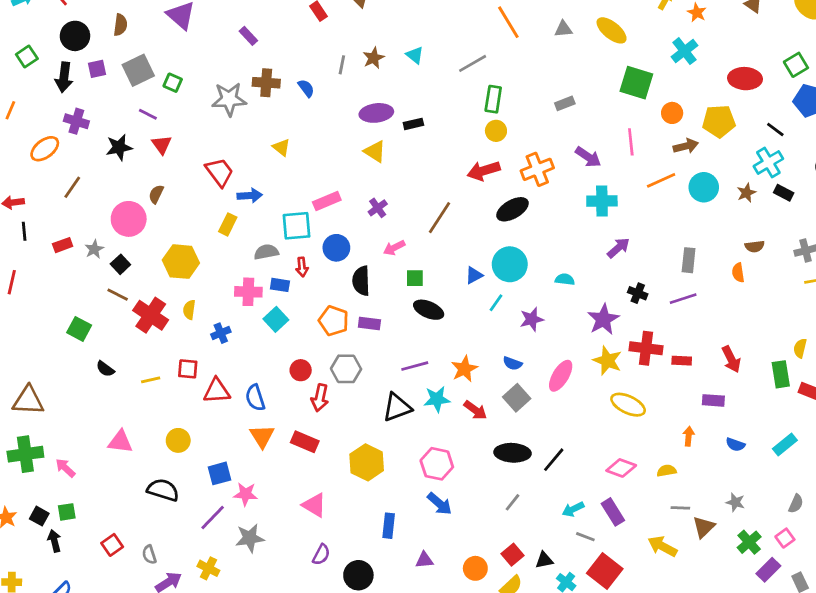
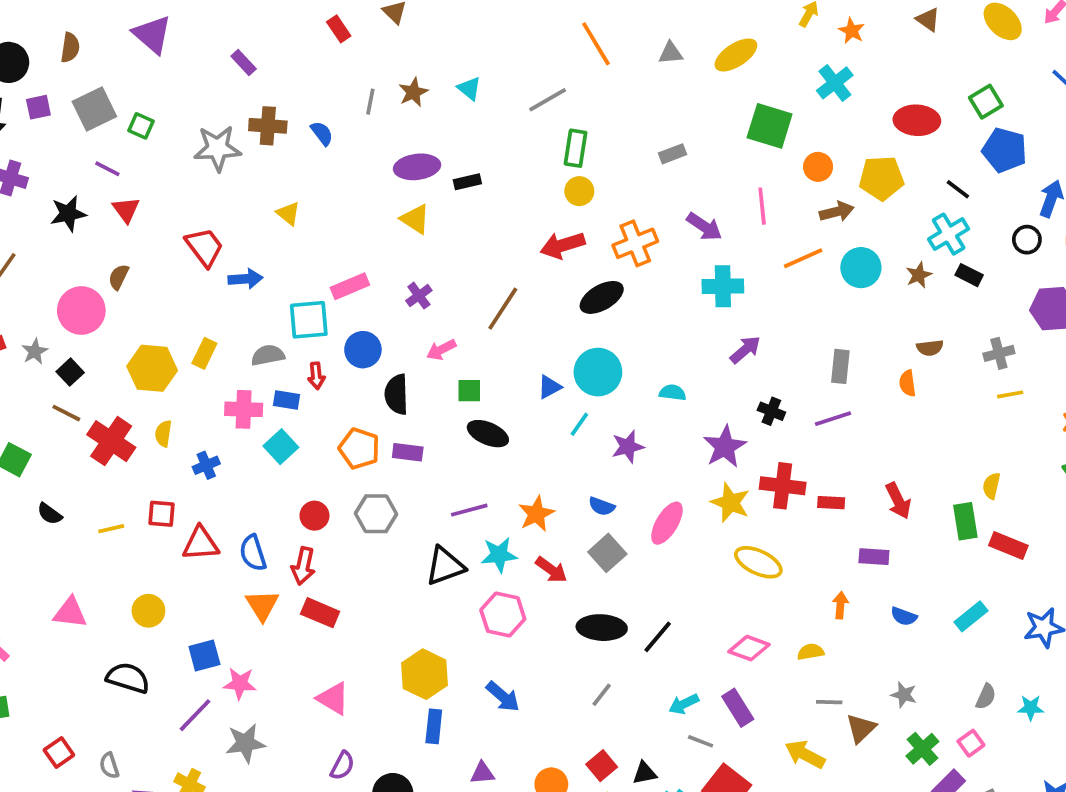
yellow ellipse: (612, 30) -> (736, 55), turned -72
yellow rectangle: (228, 224) -> (204, 353), moved
red arrow: (320, 398) -> (303, 566), moved
yellow hexagon: (367, 462) -> (424, 674), moved
pink hexagon: (437, 464) -> (503, 614), moved

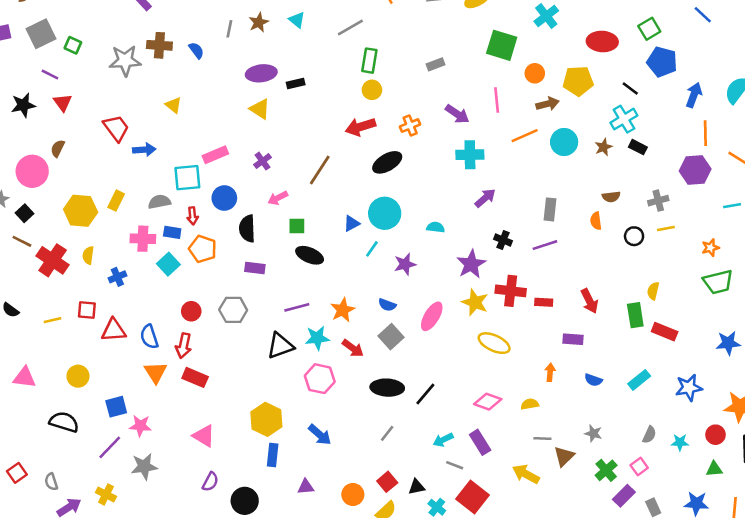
black circle: (1027, 240) -> (634, 236), moved
orange cross: (635, 243) -> (410, 125), size x0.7
orange pentagon: (359, 449) -> (203, 249), moved

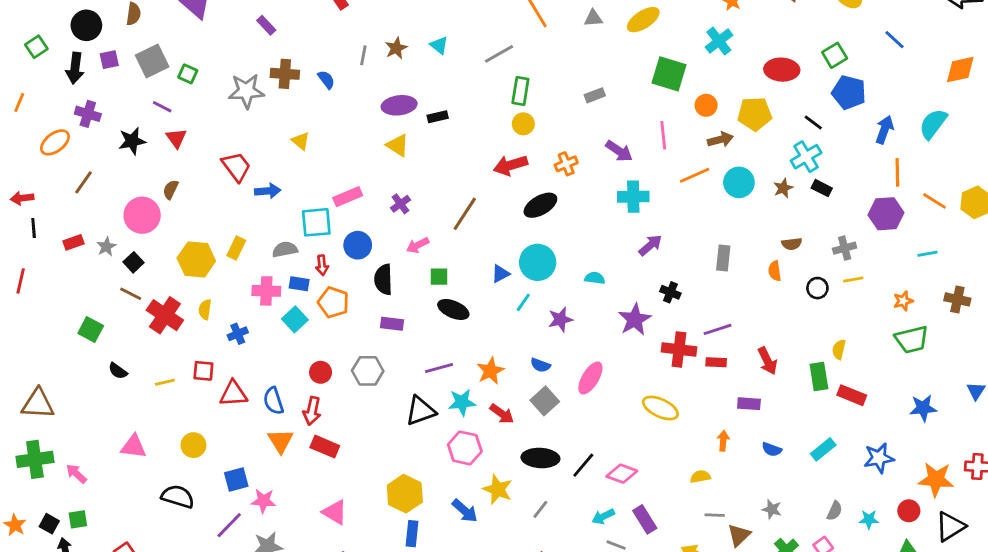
purple line: (545, 245) -> (718, 329), moved
yellow star: (475, 302) -> (498, 489), moved
pink diamond: (488, 402) -> (622, 474), moved

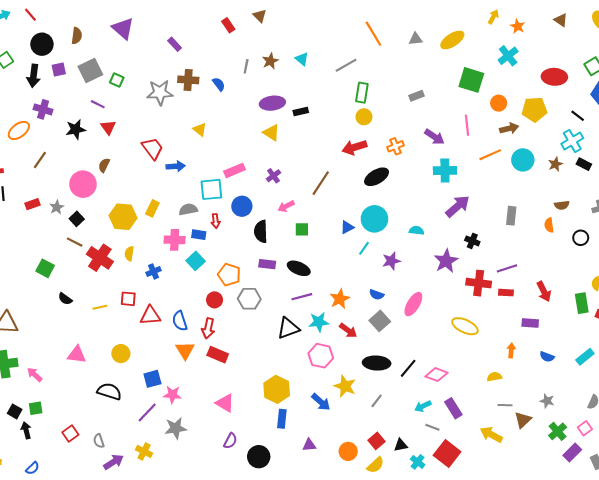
purple arrow: (650, 245) -> (458, 206), size x1.4
orange pentagon: (333, 302) -> (229, 275), moved
black ellipse: (453, 309) -> (299, 268), moved

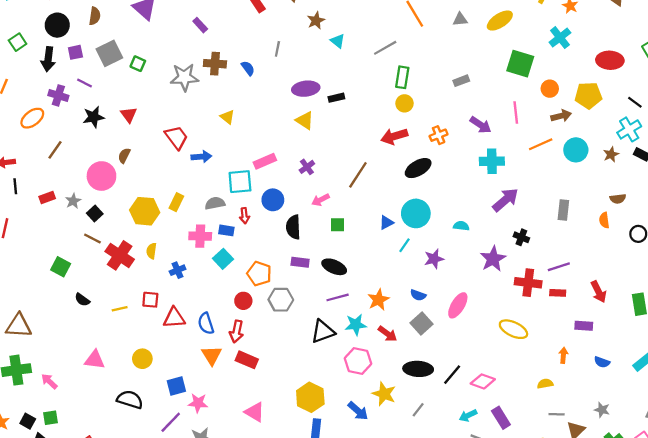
brown star: (270, 61) -> (316, 21), moved
purple line: (98, 104) -> (84, 83), moved

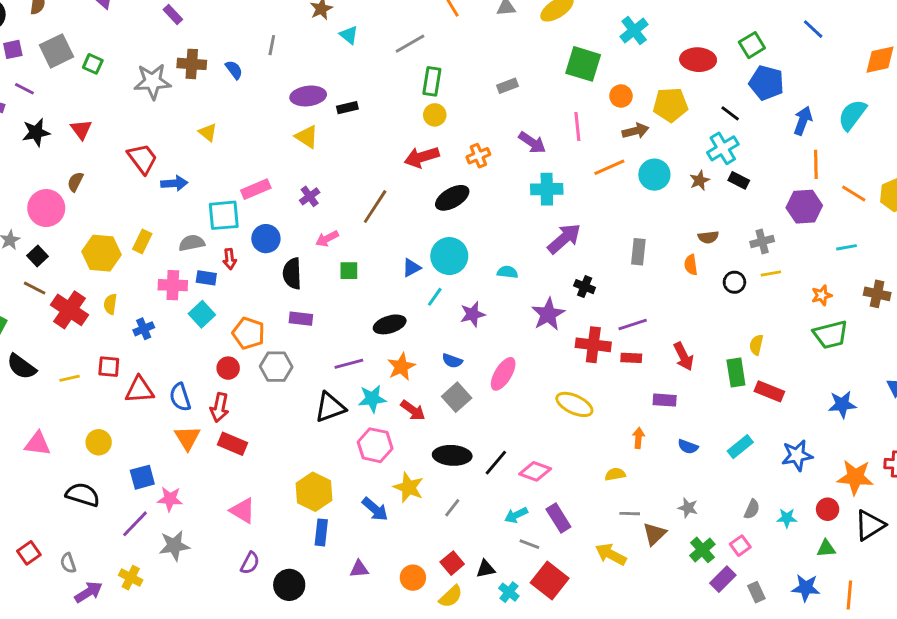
black ellipse: (334, 267) -> (390, 324), moved, turned -40
black semicircle: (82, 300) -> (22, 367), size x1.5

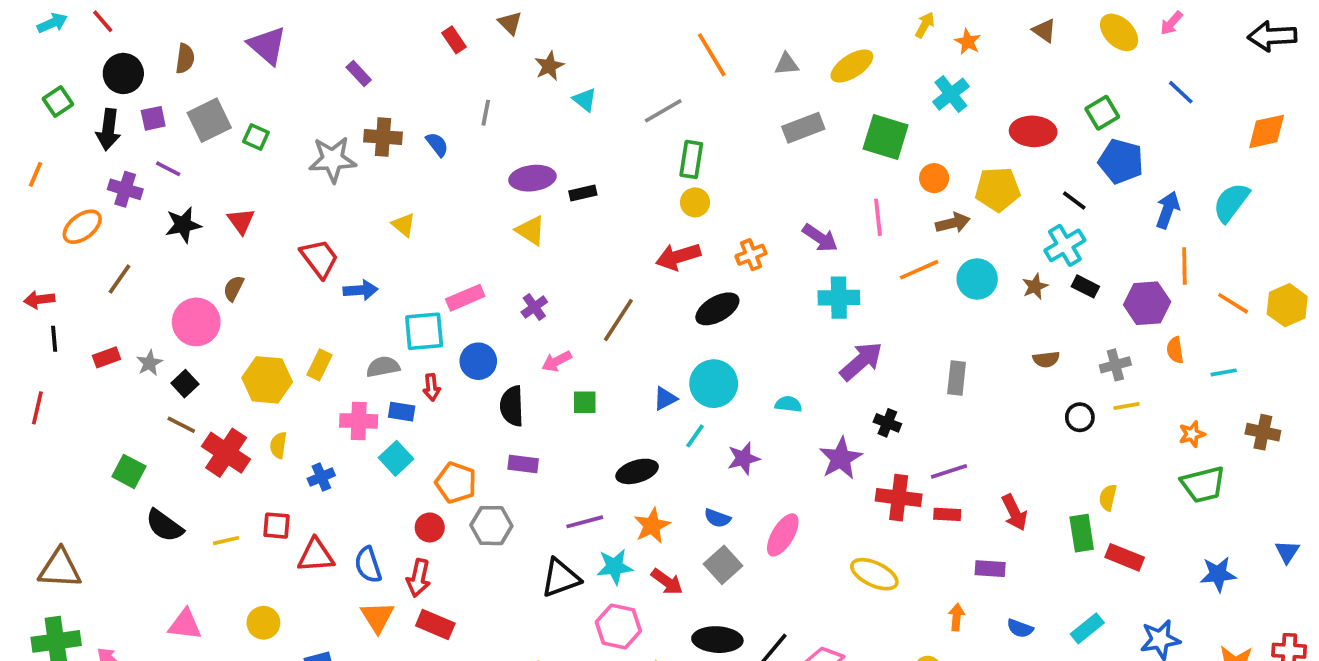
gray rectangle: (507, 86) -> (803, 128), moved, size x1.5
purple hexagon: (804, 207) -> (1147, 303), moved
orange semicircle: (691, 265) -> (1175, 350), moved

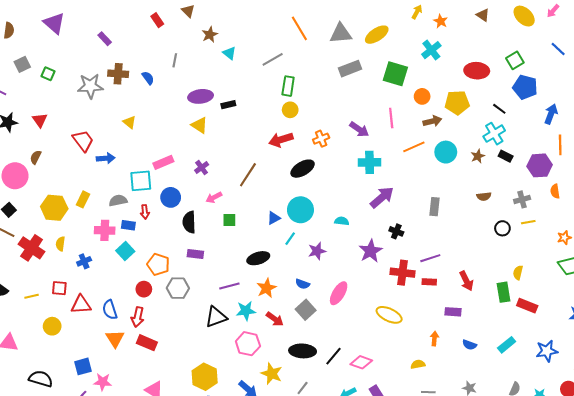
gray triangle: (787, 64) -> (341, 34), size x1.6
gray square: (209, 120) -> (22, 64), size x0.7
yellow circle: (263, 623) -> (52, 326), moved

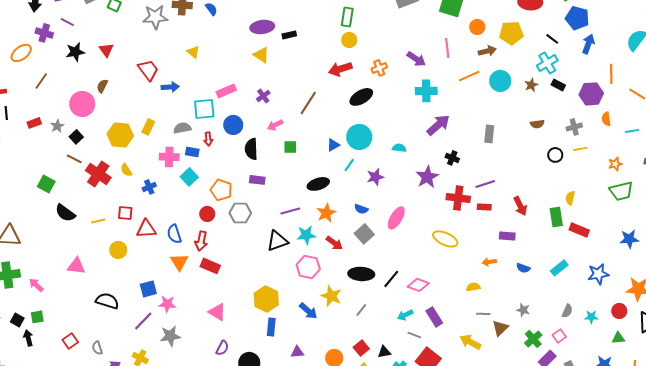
blue arrow: (551, 114) -> (588, 44), moved
yellow semicircle: (60, 244) -> (126, 170), turned -40
orange arrow: (434, 339) -> (489, 262), turned -104

